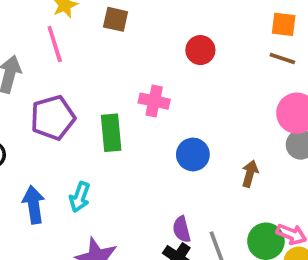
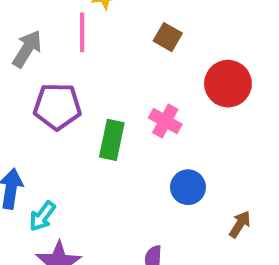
brown square: (116, 19) -> (168, 37), moved
red circle: (200, 50) -> (228, 84), size x1.5
cyan arrow: (80, 197) -> (42, 216), moved

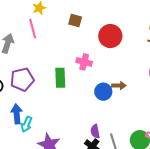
purple pentagon: (57, 106) -> (22, 79), moved
cyan arrow: (42, 216) -> (26, 124), moved
brown arrow: (240, 224) -> (119, 86), moved, turned 72

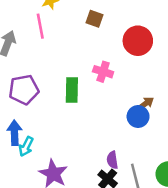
brown arrow: (119, 86) -> (145, 104), turned -40
blue circle: (103, 92) -> (138, 116), moved

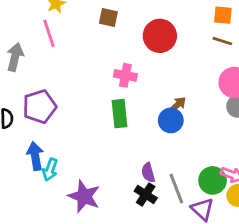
green rectangle: (72, 90) -> (119, 114), moved

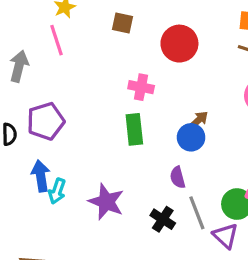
purple semicircle: (148, 173) -> (178, 177), moved
purple star: (84, 196) -> (106, 202), moved

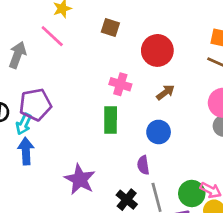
pink line: (57, 40) -> (52, 36), turned -35
brown arrow: (198, 120) -> (165, 92), moved
cyan arrow: (57, 191) -> (24, 124), moved

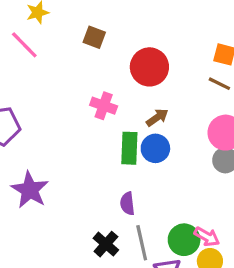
green rectangle: (111, 120) -> (129, 148), moved
blue circle: (159, 132) -> (155, 148), moved
purple star: (80, 179) -> (30, 190), moved

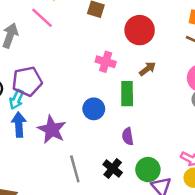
blue circle: (155, 148) -> (94, 109), moved
green circle: (184, 240) -> (148, 170), moved
gray line: (142, 243) -> (75, 169), moved

